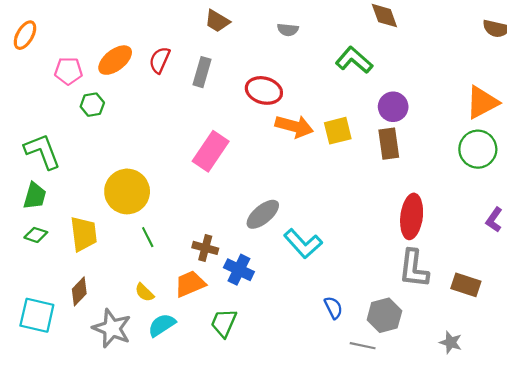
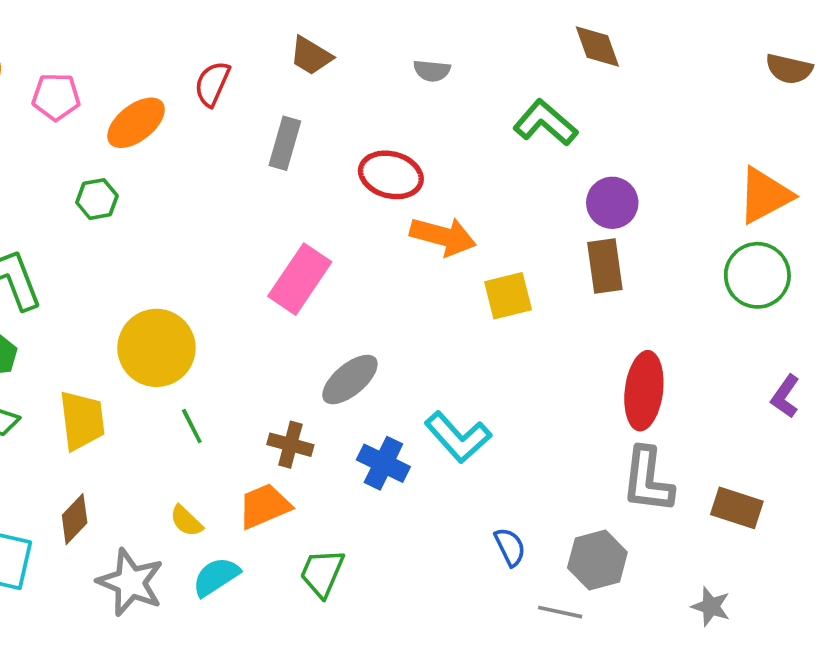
red semicircle: (160, 60) -> (212, 84), moved
pink pentagon: (68, 71) -> (56, 97), moved
yellow square: (338, 131) -> (508, 296), moved
gray ellipse: (263, 214) -> (350, 380), moved
blue cross: (239, 270) -> (383, 463), moved

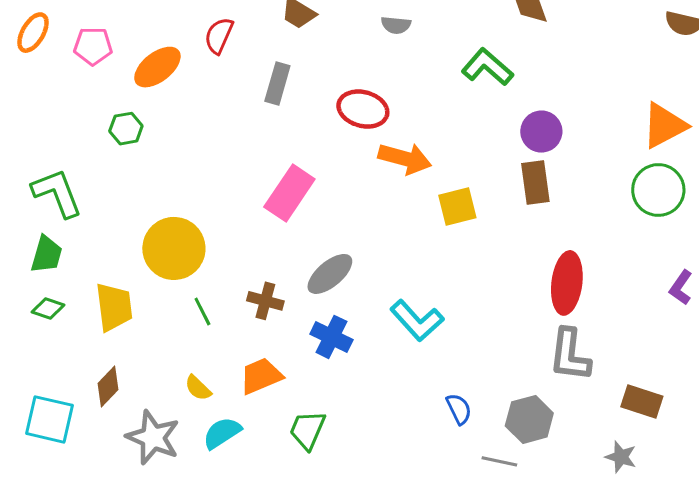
brown cross: (290, 445) -> (265, 301), moved
blue cross: (383, 463) -> (331, 337), moved
brown rectangle: (737, 508) -> (642, 401), moved

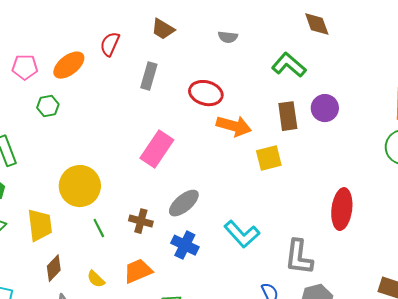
pink pentagon: (93, 46) -> (25, 67), moved
brown rectangle: (535, 182) -> (288, 116), moved
gray L-shape: (570, 355) -> (299, 257), moved
brown diamond: (108, 386) -> (54, 268), moved

